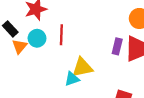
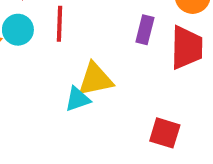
purple rectangle: (117, 46) -> (145, 30), moved

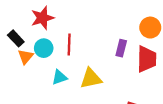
cyan triangle: (77, 99) -> (59, 77), moved

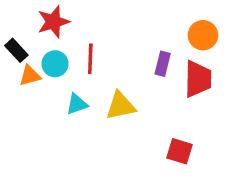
orange triangle: (26, 57) -> (30, 76), turned 35

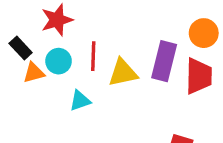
purple rectangle: (163, 64) -> (164, 61), size x1.6
yellow triangle: (121, 106) -> (123, 73), moved

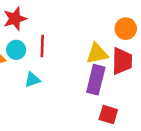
purple rectangle: (164, 61) -> (96, 80), moved
yellow triangle: (123, 73) -> (97, 54), moved

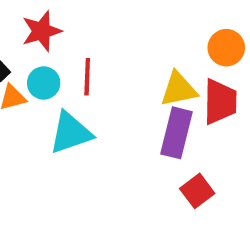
cyan triangle: (32, 80) -> (71, 133), size x1.6
red square: (108, 115) -> (197, 191), turned 36

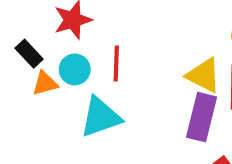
yellow triangle: (179, 89) -> (204, 75), turned 39

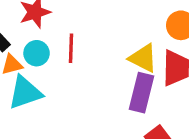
cyan triangle: (100, 117) -> (25, 93), moved

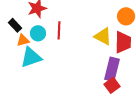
purple rectangle: (142, 93) -> (112, 69), moved

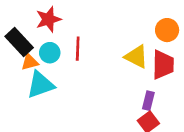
black rectangle: (15, 25) -> (19, 42), size x1.5
purple rectangle: (112, 69) -> (148, 101), size x0.6

